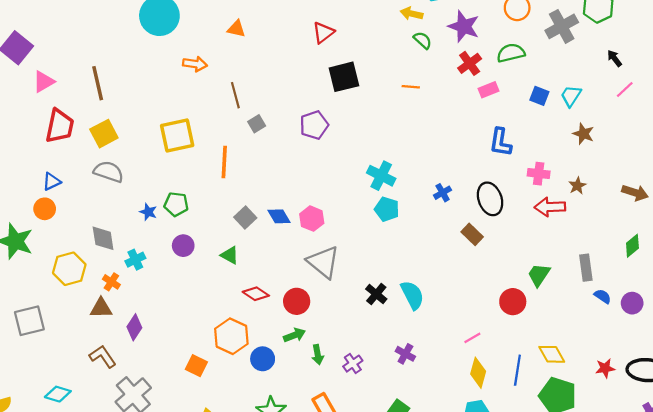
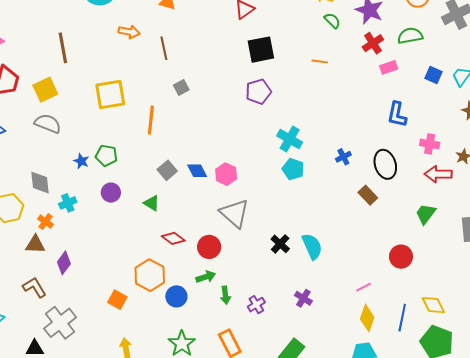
brown line: (98, 83) -> (63, 48), moved
brown line: (235, 95) -> (164, 48), moved
purple pentagon: (314, 125) -> (258, 92), moved
green trapezoid: (539, 275) -> (426, 214), moved

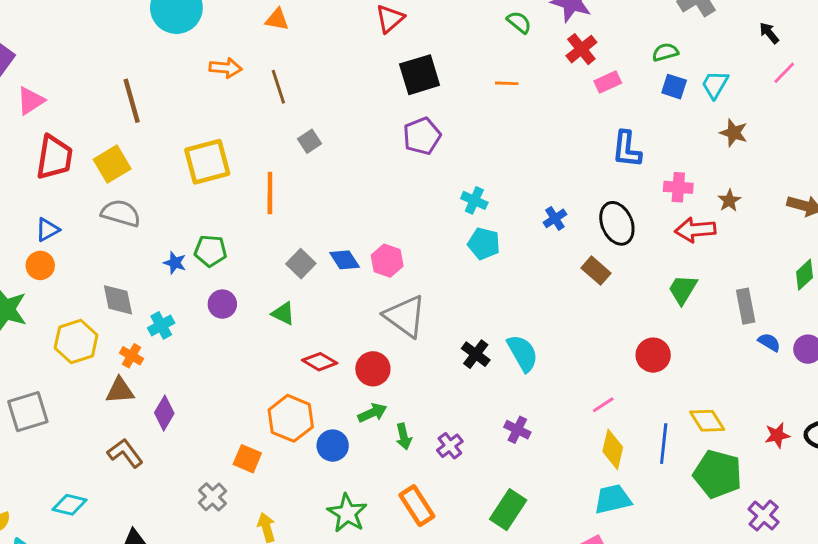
green semicircle: (410, 36) -> (665, 52), moved, size x0.7
cyan cross: (290, 139) -> (474, 200), size x0.7
gray cross: (60, 323) -> (212, 497), moved, size x0.6

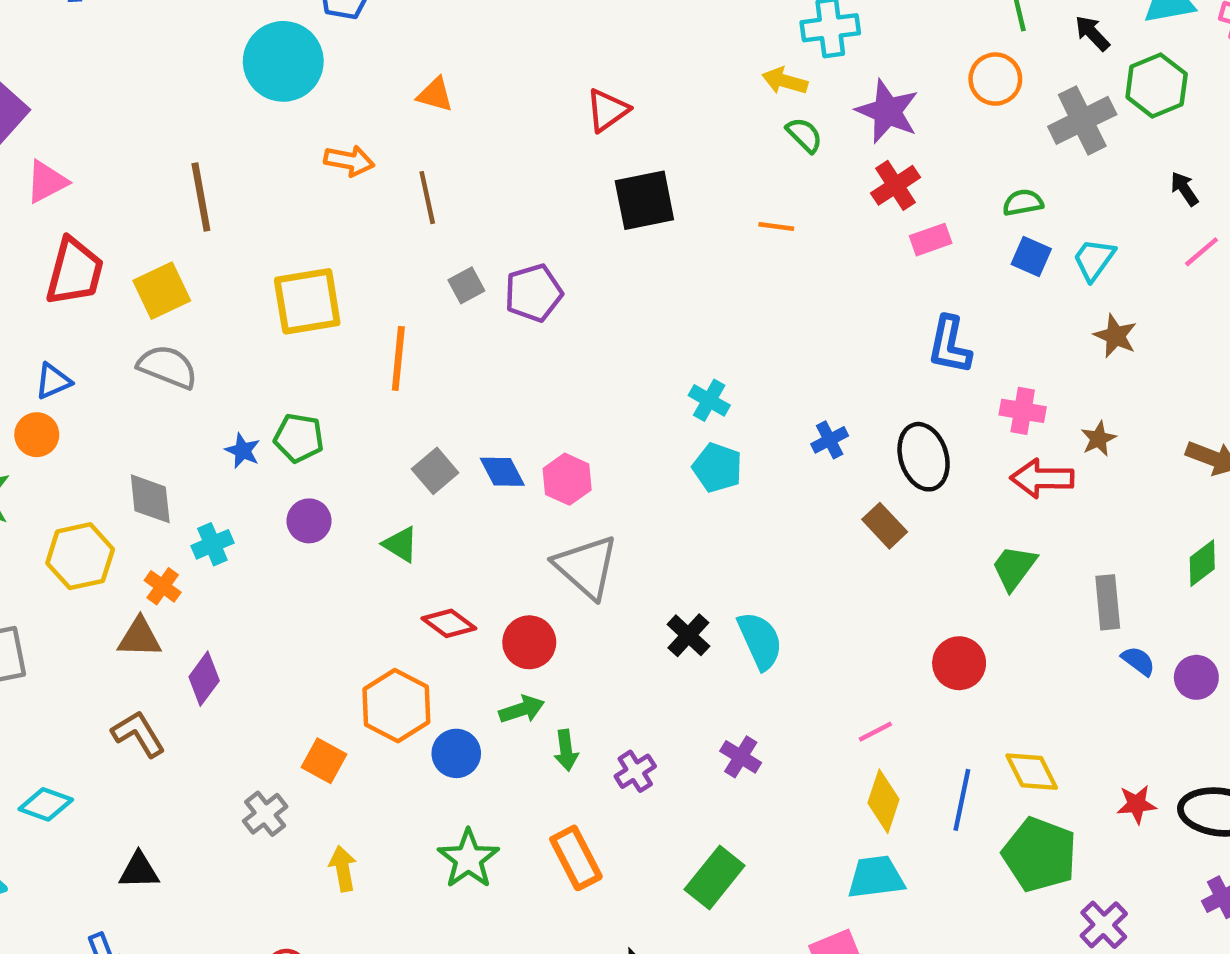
purple pentagon: (422, 136) -> (534, 293), moved

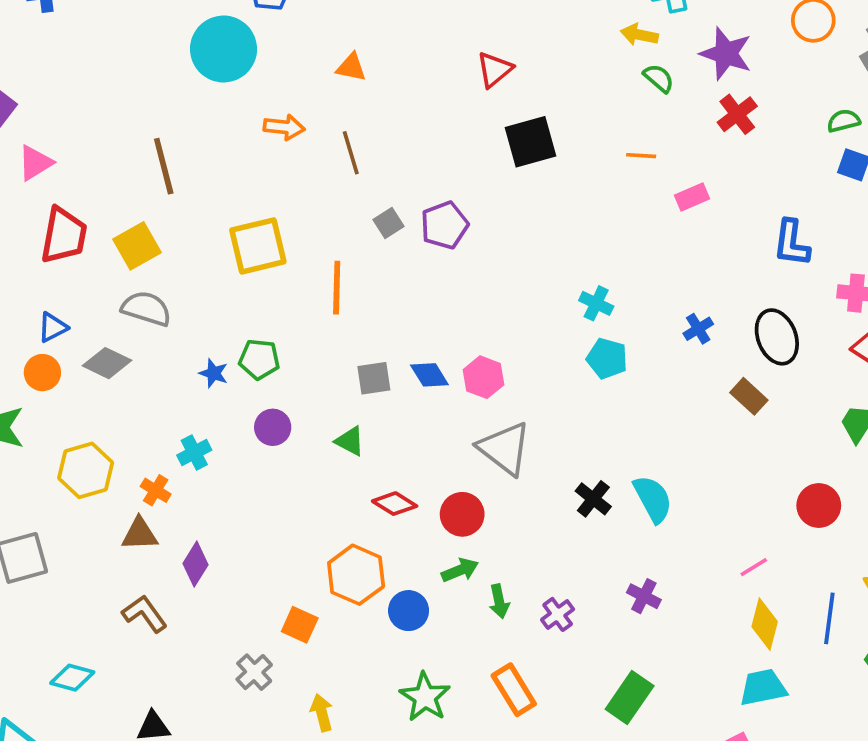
pink rectangle: (931, 240) -> (692, 197), moved
gray square: (435, 471) -> (374, 378), turned 36
gray diamond: (150, 499) -> (107, 363), moved, turned -54

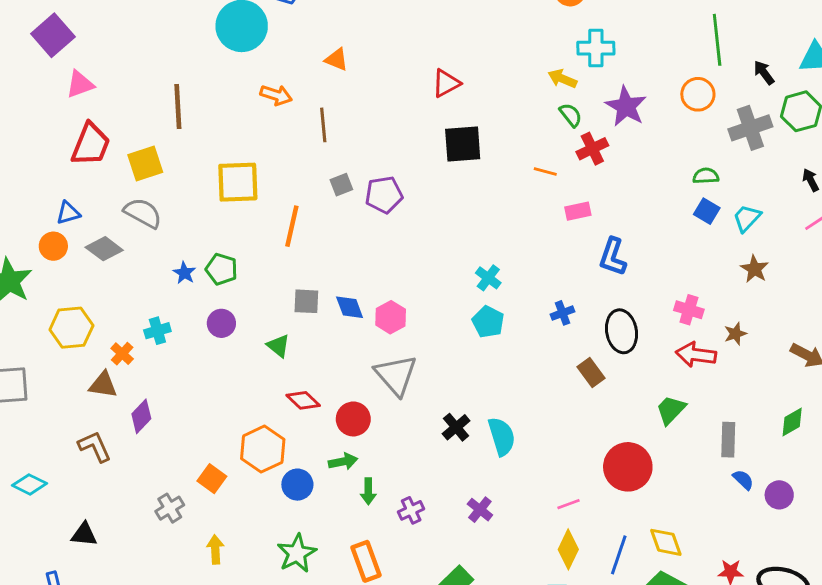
red cross: (737, 114) -> (592, 149), moved
blue L-shape: (792, 243) -> (613, 257), moved
red circle: (819, 506) -> (628, 467), size x1.4

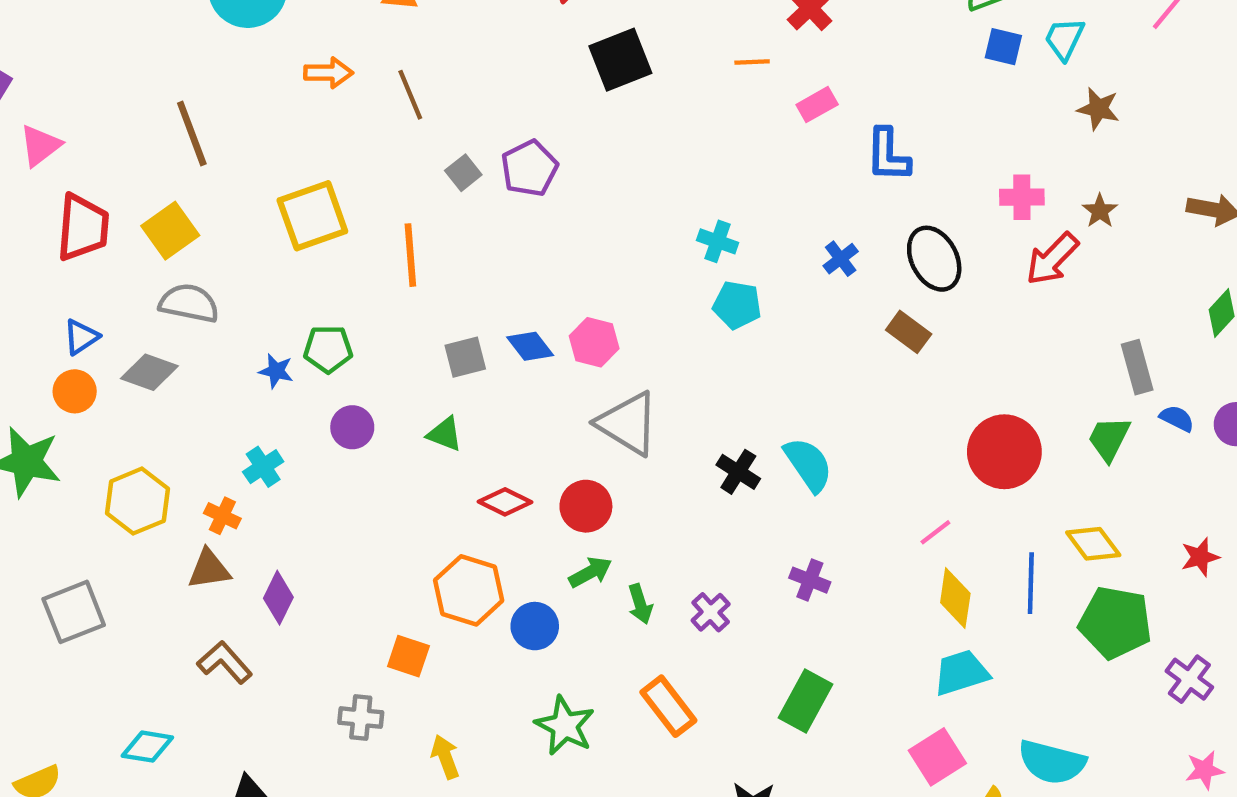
red arrow: (696, 355) -> (1052, 259), turned -36
green trapezoid: (671, 410) -> (1109, 439), moved
gray cross: (170, 508) -> (361, 718), turned -36

